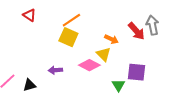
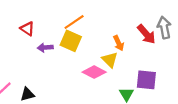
red triangle: (29, 15) -> (27, 29), moved
orange arrow: (111, 39) -> (119, 43), turned 40
purple arrow: (55, 70) -> (45, 48), moved

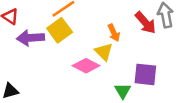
yellow square: (71, 41) -> (60, 30), turned 30
purple arrow: (45, 48) -> (31, 38), size x1.5

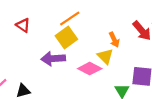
purple arrow: (31, 38) -> (53, 59), moved

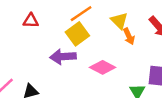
red triangle: (23, 25) -> (31, 21), turned -32
yellow triangle: (105, 56) -> (119, 21), moved

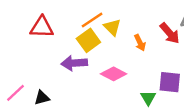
red triangle: (31, 21) -> (42, 27), size x1.5
yellow triangle: (119, 21) -> (112, 27), moved

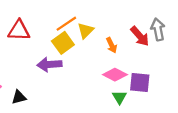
yellow triangle: (112, 27) -> (86, 31), turned 30
pink diamond: (114, 74) -> (115, 75), moved

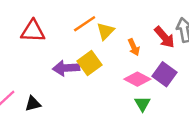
yellow square: (63, 43) -> (89, 63), moved
purple square: (140, 82) -> (165, 74), moved, turned 30

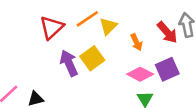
red triangle: (33, 31) -> (52, 27), moved, turned -45
purple arrow: (66, 68) -> (69, 63), turned 70
purple square: (165, 74) -> (167, 69), turned 30

